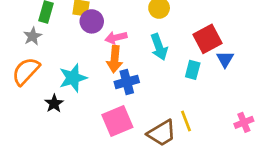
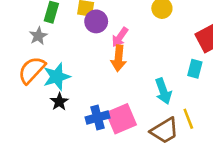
pink arrow: (116, 38) -> (120, 37), turned -42
cyan arrow: (159, 47) -> (163, 91), moved
cyan star: (73, 78) -> (57, 77), moved
blue cross: (127, 82) -> (97, 117), moved

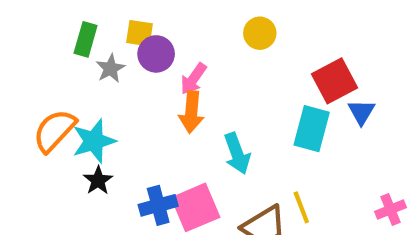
gray star: (38, 36) -> (110, 68), moved
cyan rectangle: (195, 69) -> (312, 129), size x1.5
cyan arrow: (163, 91) -> (237, 153), moved

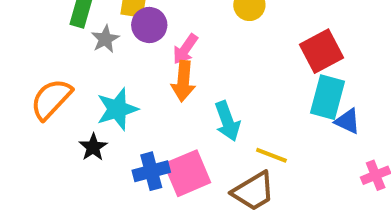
blue triangle: (361, 112) -> (348, 121), moved, turned -36
cyan rectangle: (312, 129) -> (328, 97), moved
cyan star: (94, 141) -> (117, 109), moved
yellow line: (301, 207) -> (271, 155), moved, turned -48

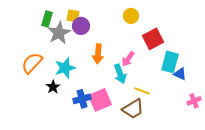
gray star: (105, 39) -> (59, 33), size x1.6
pink arrow: (185, 49) -> (128, 59), moved
red square: (322, 51) -> (153, 39), moved

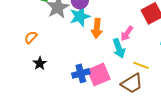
orange semicircle: (32, 63) -> (31, 37), size x0.6
cyan star: (65, 68) -> (80, 16), moved
black star: (53, 87) -> (40, 63), moved

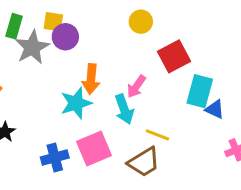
cyan star: (80, 16) -> (76, 103), moved
blue cross: (81, 73) -> (55, 158), moved

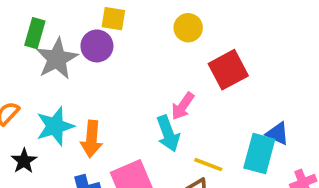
yellow square: (53, 22) -> (113, 19), moved
orange arrow: (91, 79) -> (91, 139), moved
cyan rectangle: (200, 91) -> (259, 154), moved
cyan star: (76, 103) -> (55, 126), moved

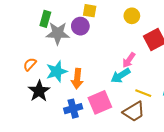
gray star: (57, 59) -> (58, 33), turned 30
cyan arrow: (168, 134) -> (121, 76), turned 78
black star: (24, 161) -> (39, 91), size x1.5

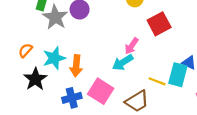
gray star: (58, 33) -> (55, 17), turned 30
yellow line: (143, 93) -> (157, 81), moved
pink square: (100, 102) -> (101, 91), turned -35

